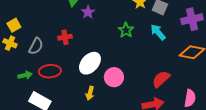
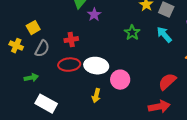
yellow square: (14, 25) -> (33, 28), moved
white ellipse: (90, 63) -> (96, 66), turned 55
red ellipse: (50, 71) -> (69, 65), moved

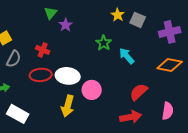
cyan arrow: (164, 35) -> (127, 56), moved
red cross: (71, 40) -> (43, 50), turned 32
yellow arrow: (96, 96) -> (68, 106), size x1.5

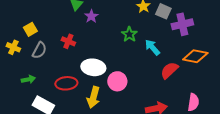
purple cross: (170, 32) -> (182, 24), moved
red ellipse: (41, 75) -> (66, 83), moved
red semicircle: (139, 92) -> (169, 70), moved

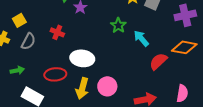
purple cross: (182, 24) -> (185, 15), moved
pink circle: (117, 81) -> (107, 86), moved

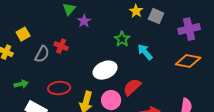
gray semicircle: (28, 41) -> (42, 54), moved
white ellipse: (82, 58) -> (105, 70), moved, turned -30
red semicircle: (158, 61) -> (132, 87), moved

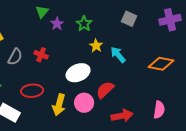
yellow star: (136, 11) -> (96, 46), moved
purple cross: (189, 29) -> (170, 20), moved
green star: (122, 39) -> (84, 24), moved
red cross: (61, 46) -> (41, 55), moved

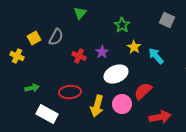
purple star: (57, 24) -> (102, 52), moved
gray semicircle: (15, 57) -> (56, 37), moved

